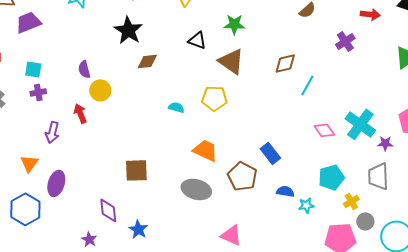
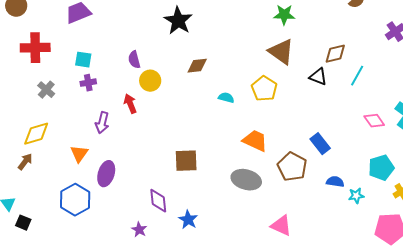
black triangle: (197, 40) -> (318, 77), moved
brown diamond: (147, 61) -> (197, 66), moved
yellow pentagon: (214, 98) -> (264, 89), turned 30

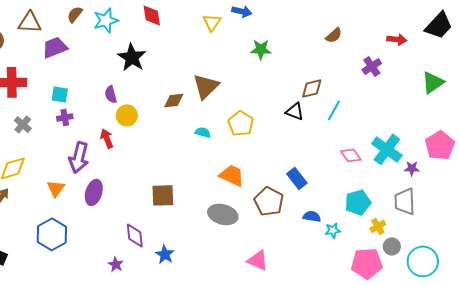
black star: (178, 21) -> (132, 57), moved
brown triangle: (281, 52) -> (206, 86), moved, turned 40
purple arrow: (102, 123) -> (79, 157), size x1.4
purple ellipse: (106, 174) -> (94, 192), moved

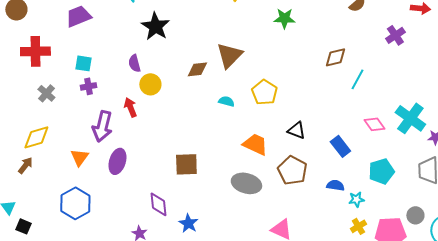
black triangle: (295, 111) -> (296, 130), moved
blue rectangle: (297, 178) -> (340, 146), moved
yellow cross: (378, 226) -> (358, 226), moved

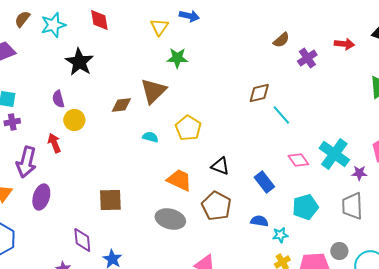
green star: (284, 18) -> (177, 58), moved
purple cross: (395, 35) -> (307, 58), moved
cyan line: (357, 79) -> (281, 115), turned -70

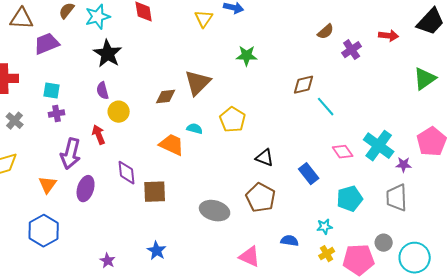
green star: (177, 58) -> (247, 56), moved
black star: (79, 62) -> (108, 54), moved
orange trapezoid: (179, 180) -> (172, 145), moved
blue semicircle: (259, 221) -> (290, 241), moved
purple diamond: (82, 240) -> (127, 173), moved

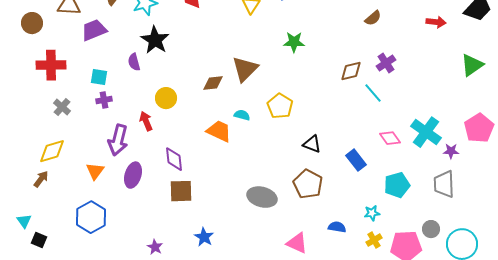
purple cross: (352, 50) -> (386, 63), moved
purple semicircle: (103, 91) -> (134, 62), moved
brown square: (155, 192) -> (181, 191), moved

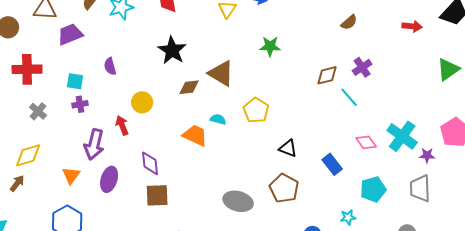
black star: (155, 40) -> (172, 50), moved
brown triangle: (245, 69) -> (221, 73), turned -44

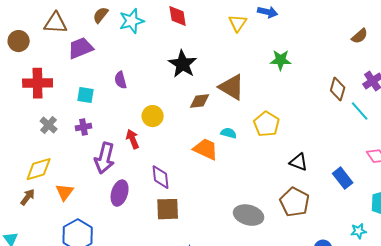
brown diamond: (327, 75) -> (338, 89), turned -60
purple cross: (80, 104) -> (84, 127), moved
orange triangle: (71, 175) -> (65, 192), moved

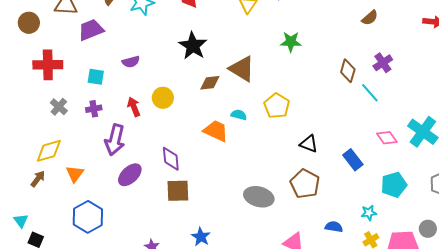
purple semicircle: (121, 80) -> (131, 62), turned -90
red arrow: (133, 139) -> (134, 107), moved
purple ellipse: (120, 193) -> (130, 175), turned 30

